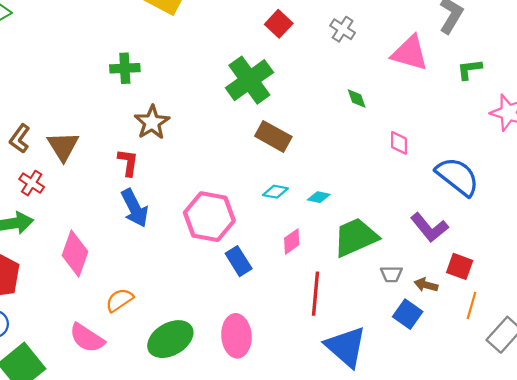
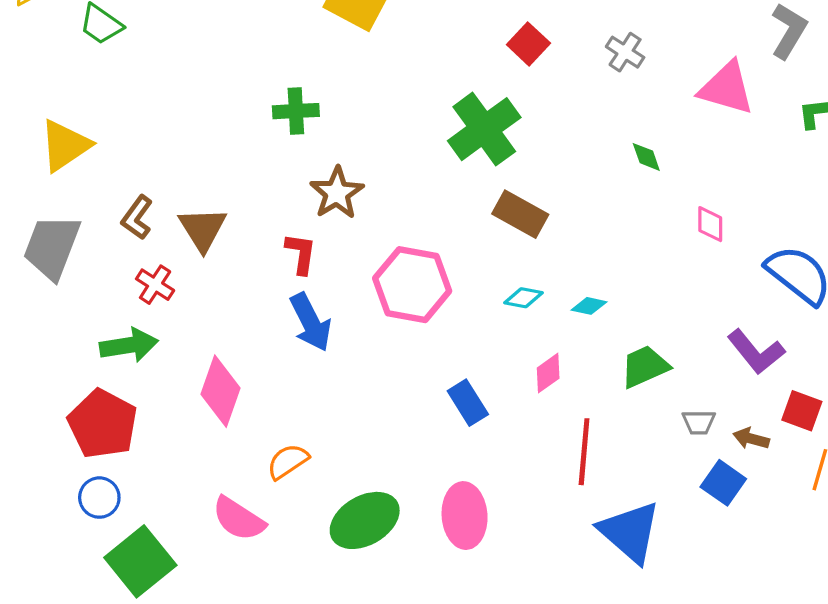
pink hexagon: (209, 217) -> (412, 285), moved
green trapezoid: (356, 237) -> (645, 367), size x0.7

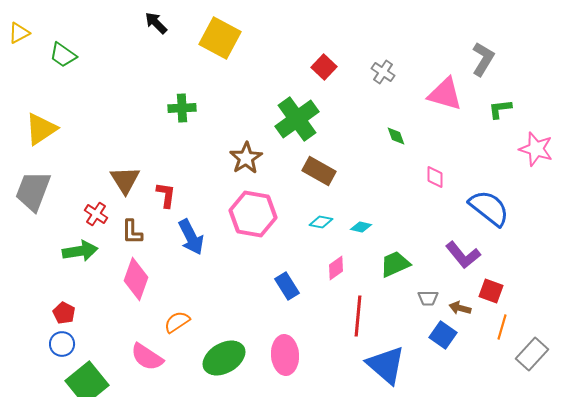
brown star: (337, 193) -> (246, 158), moved
brown L-shape: (137, 217) -> (132, 232), moved, turned -36
red L-shape: (301, 254) -> (166, 195), moved
red pentagon: (103, 424) -> (64, 313), moved, size x0.5

